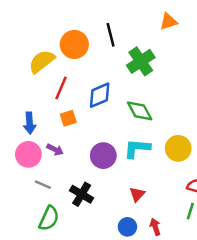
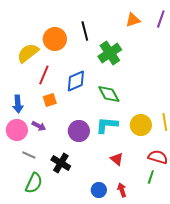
red triangle: (137, 194) -> (117, 159), moved, turned -32

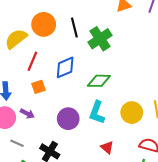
black line: (85, 31) -> (74, 27), moved
green diamond: (109, 94) -> (99, 81), turned -60
cyan L-shape: (107, 125) -> (97, 113), turned -75

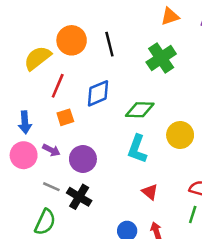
green cross: (100, 39) -> (161, 58), moved
yellow circle: (132, 113) -> (180, 135), moved
purple circle: (68, 119) -> (83, 159), moved
gray line: (17, 143) -> (51, 187), moved

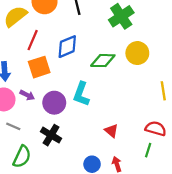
orange square: (65, 117) -> (39, 67), size x1.5
yellow circle: (180, 135) -> (137, 53), moved
cyan L-shape: (137, 149) -> (81, 94), moved
gray line: (51, 187) -> (13, 126), moved

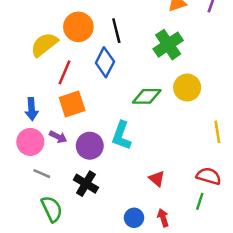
blue diamond: (67, 47) -> (105, 62), moved, turned -40
green semicircle: (22, 157) -> (52, 209), turned -50

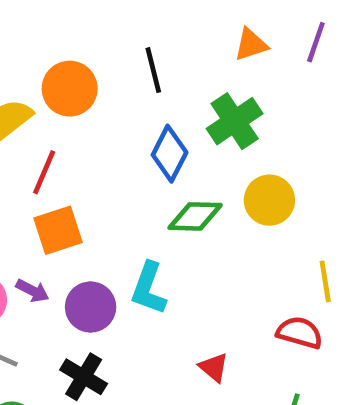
black line: (116, 31) -> (153, 70), moved
blue diamond: (105, 62) -> (170, 154), moved
red semicircle: (209, 176) -> (300, 333), moved

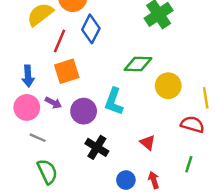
blue diamond: (170, 154) -> (91, 29), moved
yellow circle: (269, 200) -> (168, 86), moved
black cross: (84, 377) -> (97, 147), moved

